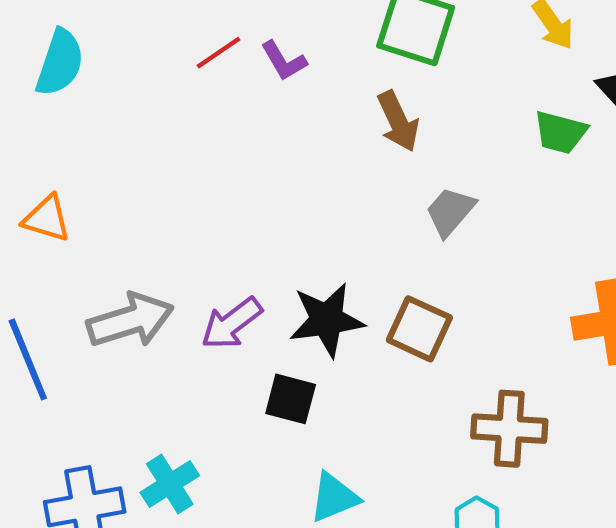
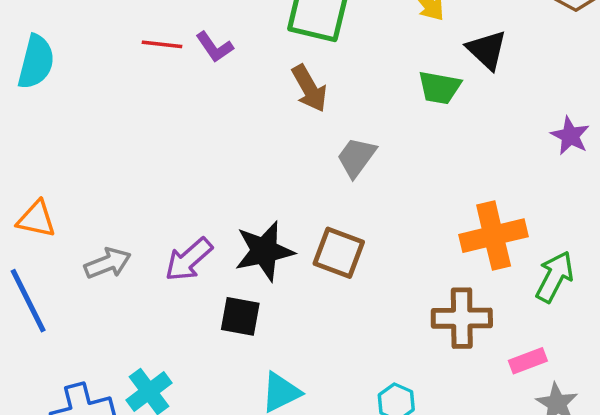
red line: (218, 53) -> (162, 44), turned 45
orange triangle: (47, 219) -> (36, 219), moved
gray arrow: (130, 320) -> (108, 263), size x0.7
brown cross: (509, 429) -> (462, 318), moved

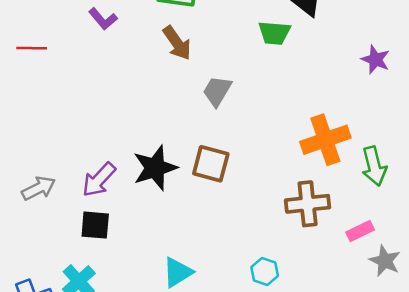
red line: (162, 44) -> (32, 48), moved
green arrow: (555, 277) -> (374, 166), turned 144
black square: (240, 316) -> (95, 225), moved

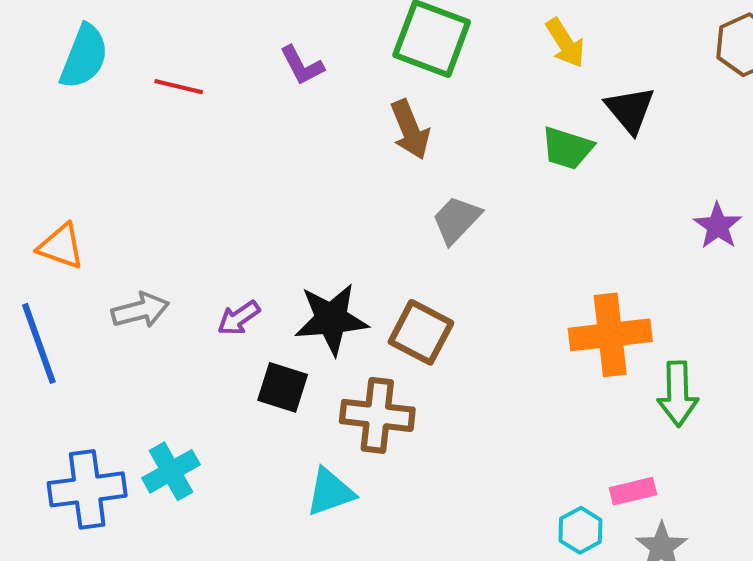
purple arrow: (99, 180) -> (239, 318), size x0.7
brown cross: (308, 204) -> (377, 415), moved
black square: (95, 225) -> (283, 387), moved
cyan hexagon: (265, 271) -> (580, 530), moved

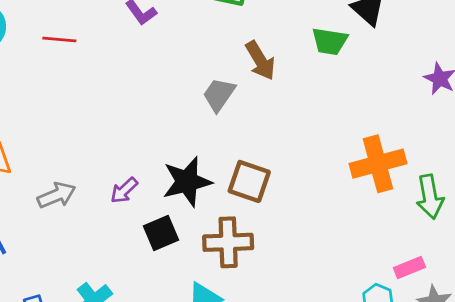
brown arrow: (410, 130) -> (260, 60), moved
gray trapezoid: (457, 220) -> (219, 95), moved
black square: (283, 387) -> (161, 233), turned -32

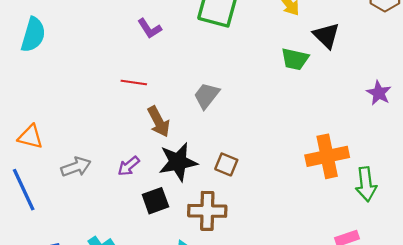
red line: (59, 39) -> (134, 82), moved
brown arrow: (260, 60) -> (159, 122), moved
brown square: (249, 181) -> (226, 164), size x0.7

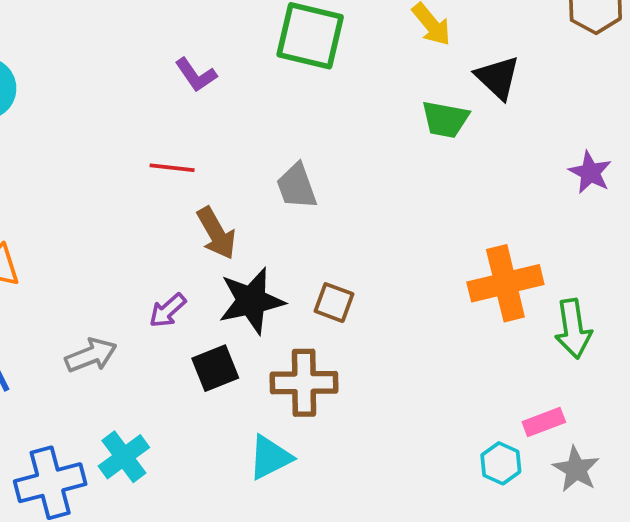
gray trapezoid: (207, 96) -> (297, 186), turned -56
gray arrow: (76, 167) -> (91, 355), moved

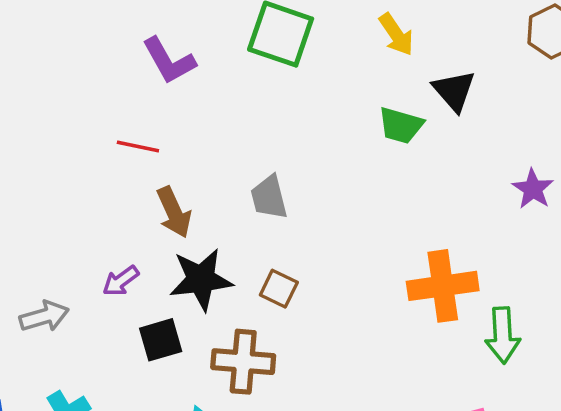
purple L-shape: (196, 75) -> (169, 61), size x1.4
gray trapezoid: (297, 186) -> (269, 197), moved

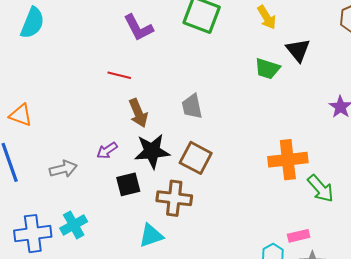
brown square: (279, 289) -> (196, 158), size x1.5
green arrow: (503, 335) -> (321, 188), turned -40

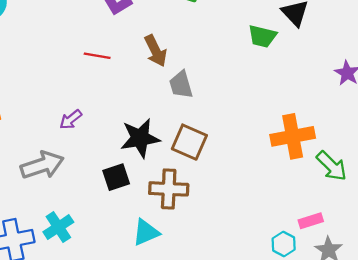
brown arrow: (138, 113) -> (156, 51), moved
purple arrow: (107, 150) -> (71, 119), moved
gray arrow: (63, 169) -> (42, 165), size x1.4

